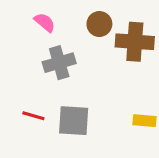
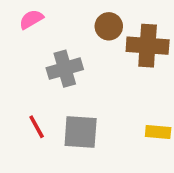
pink semicircle: (45, 22) -> (31, 19), moved, turned -70
red line: (33, 116) -> (37, 127), turned 45

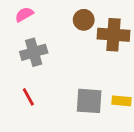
gray cross: (65, 69) -> (34, 52), moved
gray square: (81, 132) -> (89, 101), moved

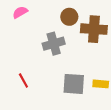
gray cross: (34, 52) -> (54, 44), moved

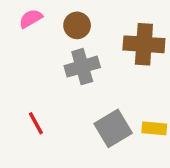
brown circle: (69, 17) -> (77, 25), moved
gray square: (74, 84) -> (113, 128), turned -35

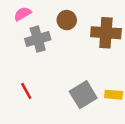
brown circle: (77, 25) -> (67, 20), moved
gray cross: (82, 67) -> (38, 39), moved

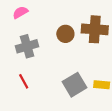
brown circle: (67, 20) -> (65, 34), moved
gray cross: (38, 39) -> (27, 46), moved

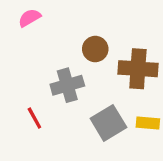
brown cross: (95, 29) -> (138, 69), moved
gray cross: (27, 46) -> (67, 85), moved

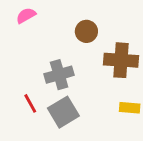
brown circle: (95, 49) -> (86, 31), moved
gray square: (108, 123) -> (63, 112), moved

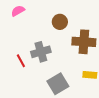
red line: (30, 103) -> (21, 61), moved
gray square: (63, 112) -> (58, 84), moved

